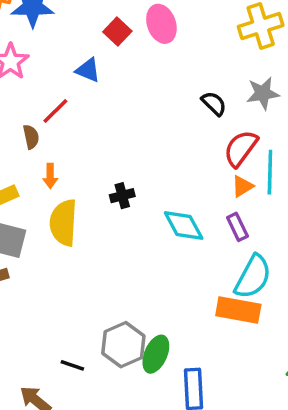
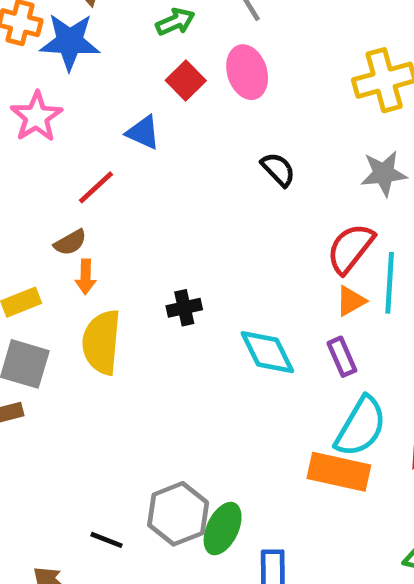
black semicircle: (214, 103) -> (278, 169), moved
brown semicircle: (31, 137) -> (70, 242), moved, turned 70

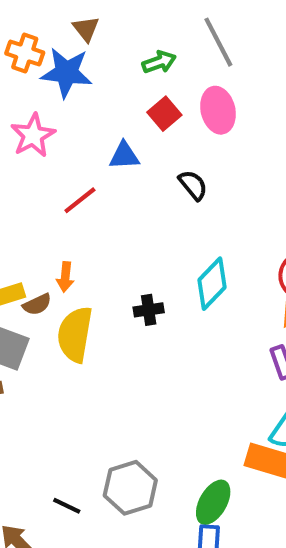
blue triangle: (143, 132) -> (124, 156), turned -32
black semicircle: (278, 169) -> (193, 185), moved
brown semicircle: (70, 242) -> (37, 304), moved
cyan diamond: (267, 352) -> (212, 284), moved, turned 66
green ellipse: (223, 529) -> (213, 502), moved

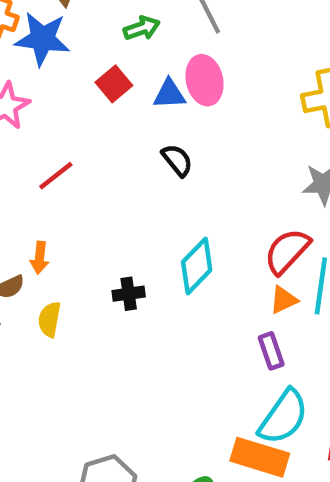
red square: (164, 114) -> (114, 84), moved
blue triangle: (124, 156) -> (169, 94), moved
yellow semicircle: (75, 334) -> (50, 319), size x0.6

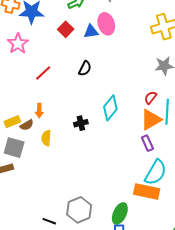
black semicircle: (177, 160) -> (85, 68), moved, turned 70
red semicircle: (287, 251) -> (150, 98), size x0.6
orange triangle: (284, 300) -> (151, 120), size x1.6

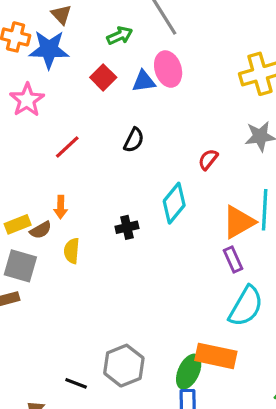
red semicircle: (150, 98) -> (208, 159), moved
orange rectangle: (147, 191) -> (216, 356), moved

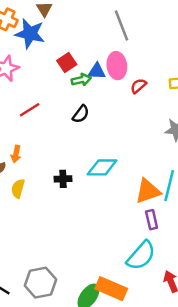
green arrow: (120, 36) -> (81, 80), moved
red semicircle: (208, 159) -> (138, 86), moved
cyan diamond: (174, 203) -> (102, 167), turned 40
purple rectangle: (233, 259) -> (152, 220), moved

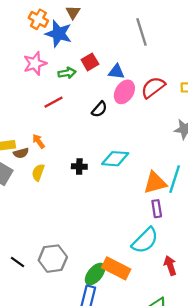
pink ellipse: (117, 66) -> (124, 92), moved, turned 35
green arrow: (81, 80) -> (67, 73), moved
red semicircle: (138, 86) -> (153, 87), size x1.6
orange arrow: (16, 154) -> (39, 141), turned 128

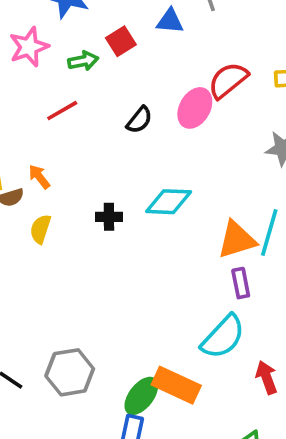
blue triangle: (116, 72) -> (170, 21), moved
pink ellipse: (124, 92) -> (195, 108), moved

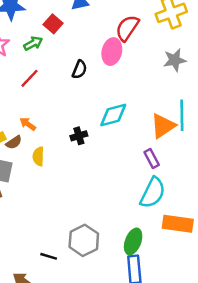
purple rectangle: (241, 283) -> (152, 159), moved
cyan semicircle: (223, 337) -> (153, 193), moved
orange rectangle: (176, 385) -> (178, 224), moved

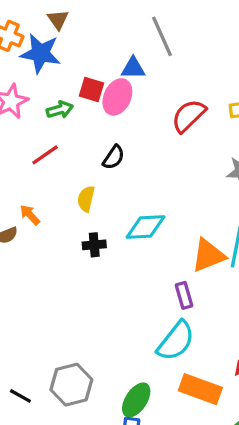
red square: (53, 24) -> (91, 89), turned -36
pink ellipse: (112, 52) -> (117, 97), moved
yellow semicircle: (38, 156) -> (86, 199), moved

